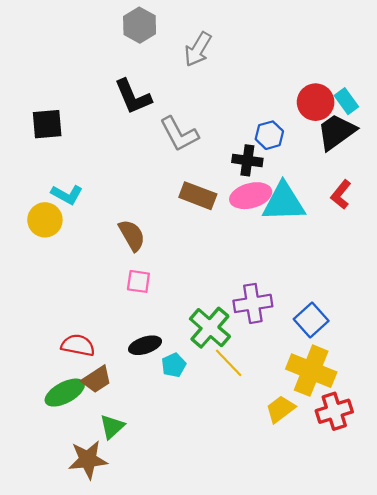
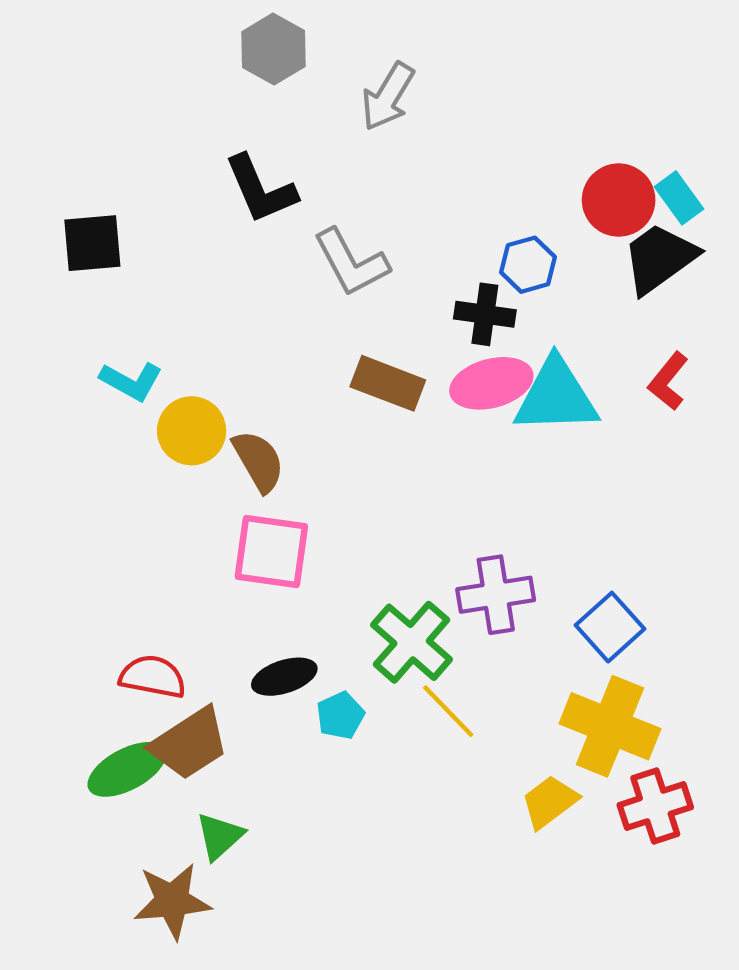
yellow circle: (45, 220) -> (192, 431), moved
pink square: (138, 281) -> (271, 552), size x1.6
brown trapezoid: (97, 379) -> (189, 744), size x1.4

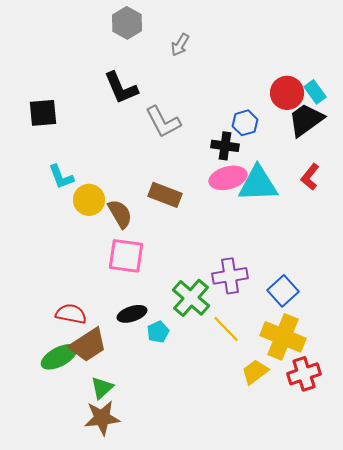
gray arrow: (388, 96) -> (180, 45), size x0.7
cyan L-shape: (131, 381) -> (61, 177), turned 40
brown rectangle: (388, 383) -> (165, 195), moved
yellow line: (448, 711) -> (226, 329), moved
brown star: (172, 901) -> (102, 418), moved

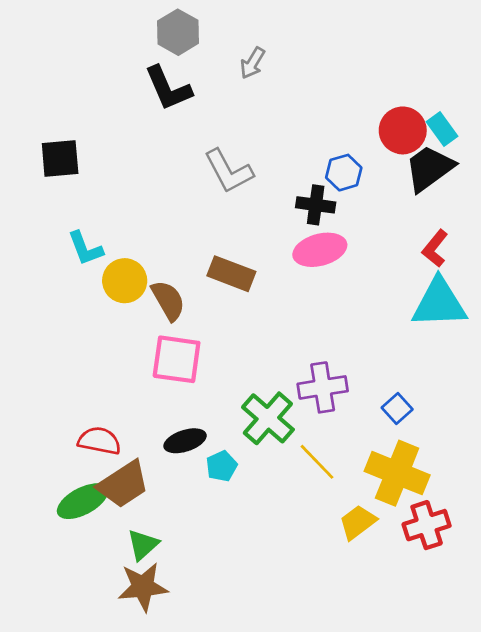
black L-shape: (121, 88) -> (168, 88), moved
cyan triangle: (258, 184) -> (439, 303), moved
blue square: (283, 291) -> (397, 408), size x0.7

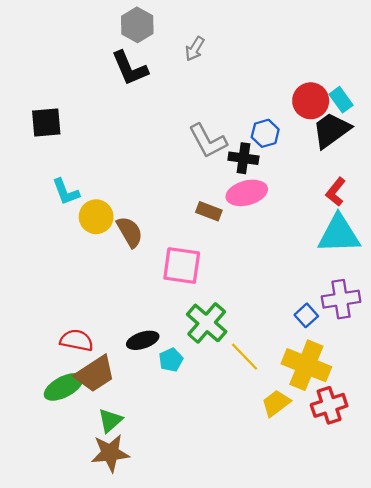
gray L-shape: (229, 171) -> (208, 141), moved
brown rectangle: (231, 274) -> (209, 211), moved, size x0.7
pink square: (177, 359) -> (182, 266), moved
purple cross: (323, 387) -> (341, 299), moved

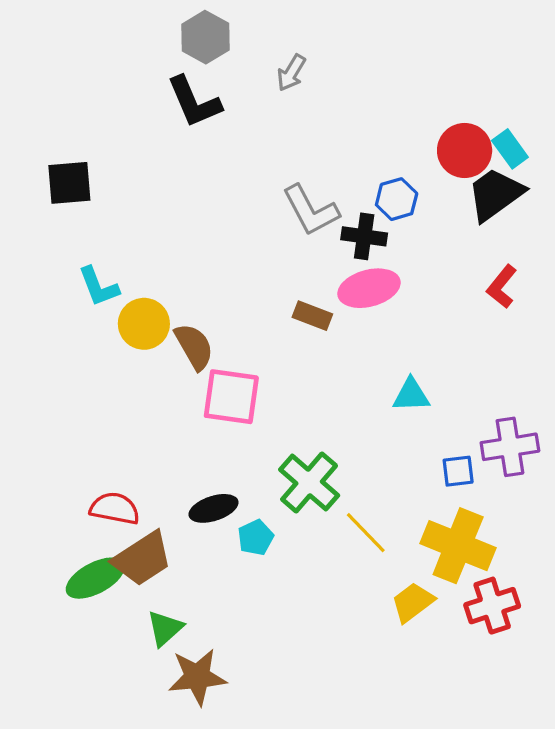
cyan triangle: (339, 234) -> (411, 395), moved, size x0.6
pink square: (182, 266) -> (231, 397), moved
blue square: (306, 315) -> (458, 471), turned 35
brown star: (110, 453) -> (197, 677), moved

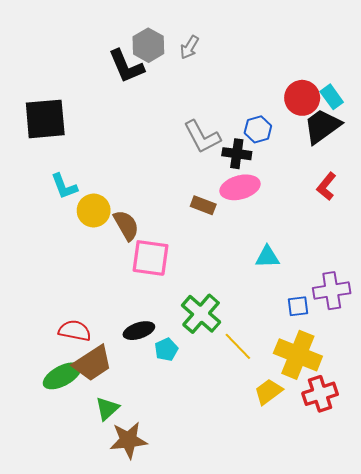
gray hexagon: (205, 37) -> (148, 45), moved
black square: (69, 183) -> (45, 119), size x1.4

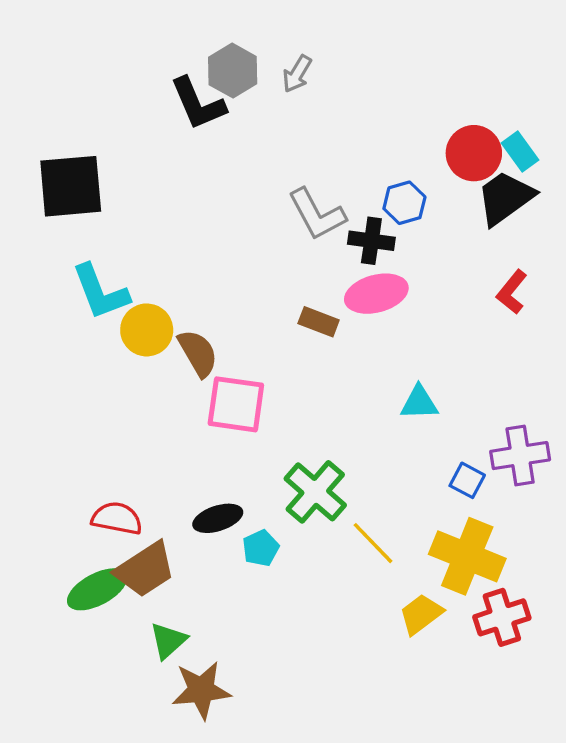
cyan L-shape: (64, 186) -> (100, 292), size x1.4
blue square: (298, 306) -> (467, 480), turned 35

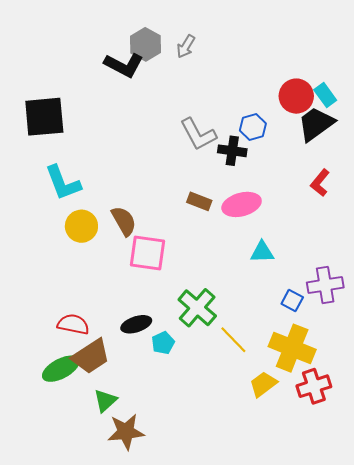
black L-shape: (198, 104) -> (124, 65), turned -39
pink ellipse: (376, 294) -> (242, 204), moved
yellow circle: (147, 330) -> (81, 226), moved

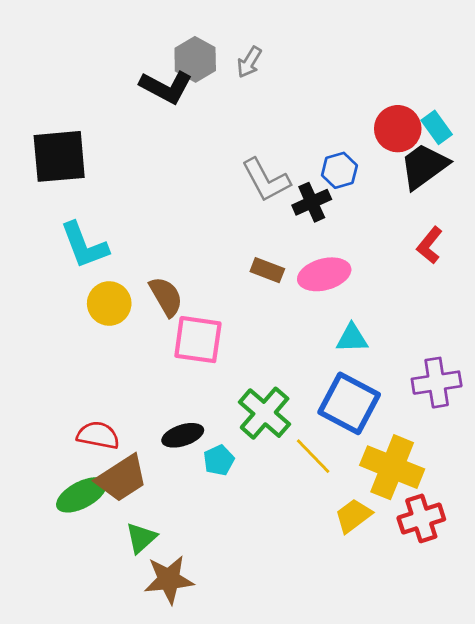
black cross: (232, 151) -> (312, 202), turned -32
blue square: (292, 301) -> (349, 403), moved, size x2.0

